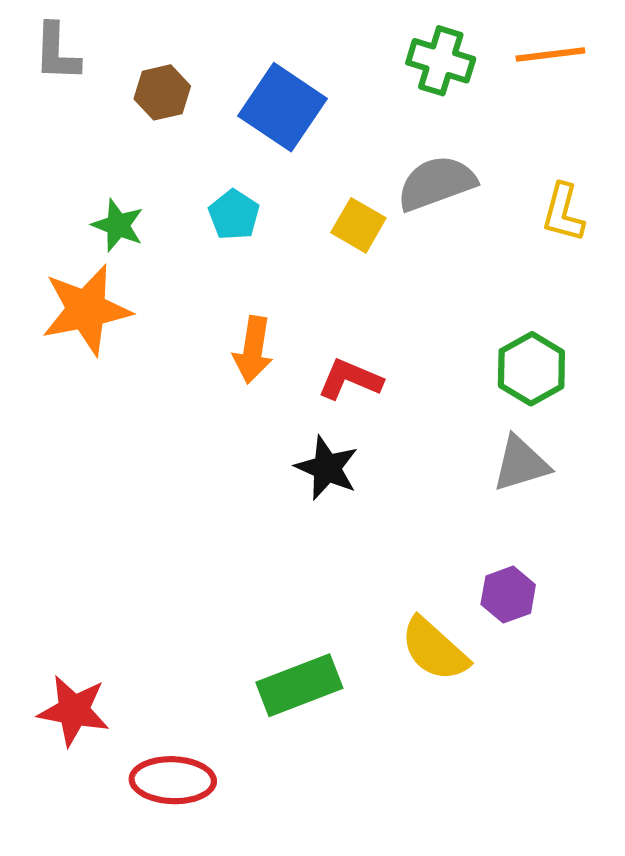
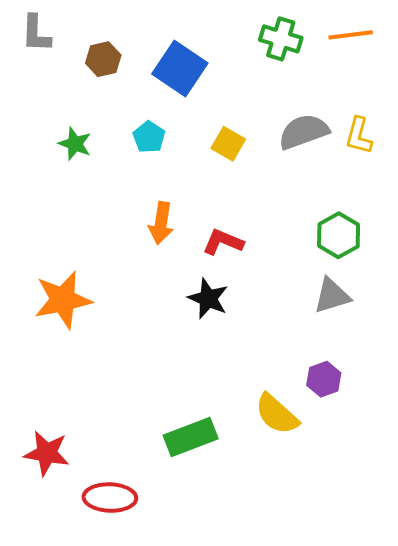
gray semicircle: (437, 183) -> (304, 132), moved
orange star: (86, 310) -> (63, 300), moved

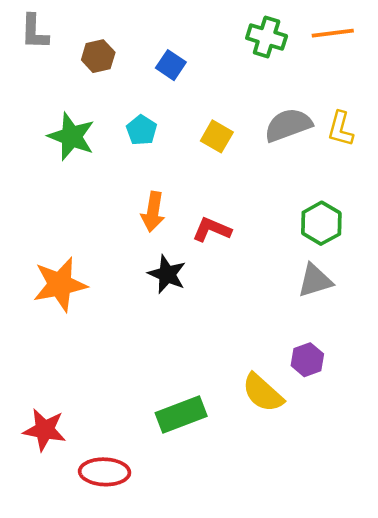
blue square: (180, 68) -> (171, 65), size x0.6
green star: (75, 144) -> (71, 136), size x1.5
black star: (208, 298) -> (167, 274), moved

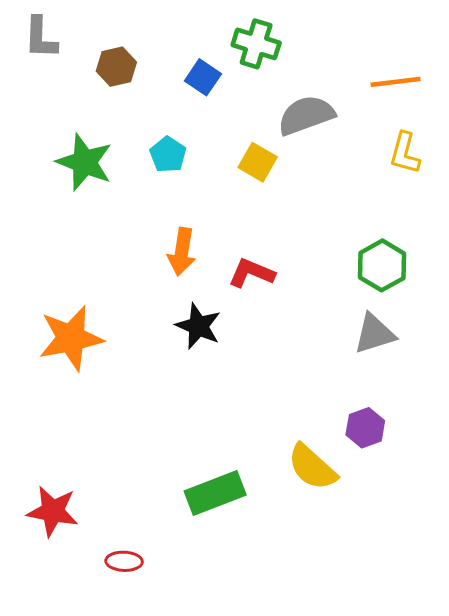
orange line: (333, 33) -> (396, 82), moved
green cross: (267, 37) -> (256, 44), moved
gray semicircle: (288, 125) -> (306, 115), moved
red ellipse: (105, 472) -> (124, 561), size x0.6

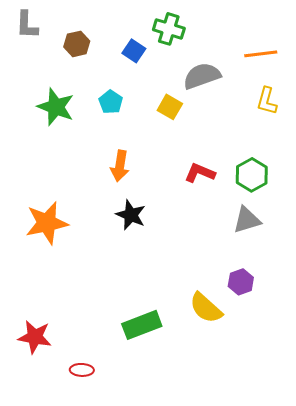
red L-shape: (251, 273) -> (200, 173), moved

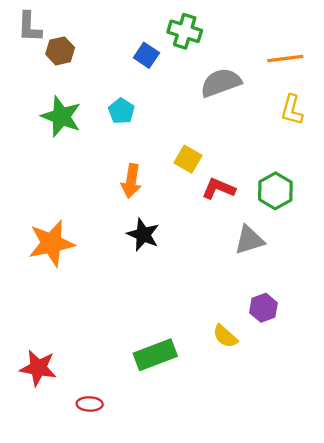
brown hexagon: (77, 44) -> (60, 51), moved
yellow square: (170, 107) -> (188, 159), moved
gray triangle: (247, 220) -> (249, 240), moved
yellow semicircle: (206, 308) -> (225, 336), size x0.7

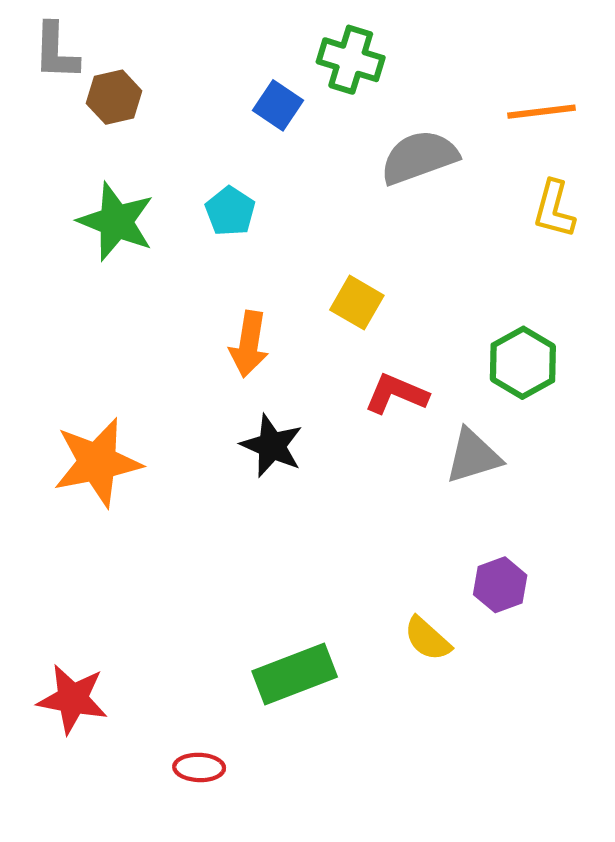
red L-shape: (219, 189) -> (396, 394), moved
red ellipse: (90, 404) -> (199, 767), moved

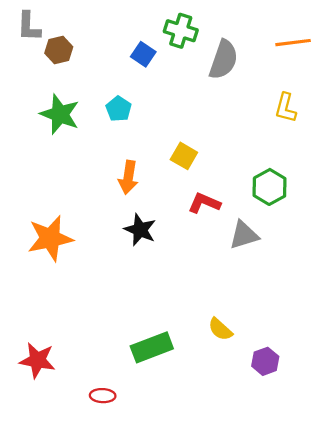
orange line: (542, 112) -> (293, 43), moved
gray semicircle: (419, 157) -> (224, 60), moved, turned 129
purple hexagon: (500, 585) -> (265, 361), moved

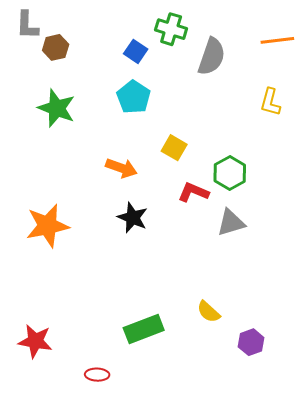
cyan pentagon: (119, 109) -> (134, 97), moved, size x1.4
orange arrow: (128, 177) -> (121, 168), turned -80
green hexagon: (270, 187) -> (230, 173), moved

